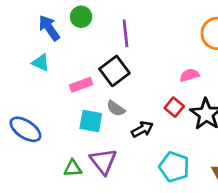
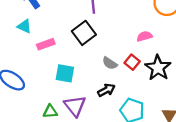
pink rectangle: (81, 85) -> (46, 44), moved
gray semicircle: (116, 108) -> (110, 63), moved
black arrow: (142, 129) -> (106, 90), moved

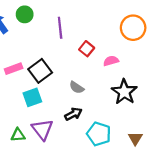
black square: (84, 33) -> (40, 71), moved
red square: (132, 62) -> (87, 49), moved
cyan square: (65, 73) -> (32, 97), turned -30

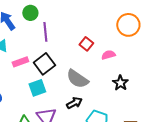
purple line: (60, 28) -> (45, 32), moved
gray semicircle: (77, 87) -> (77, 79), size x1.6
black star: (124, 92) -> (120, 83), size x0.7

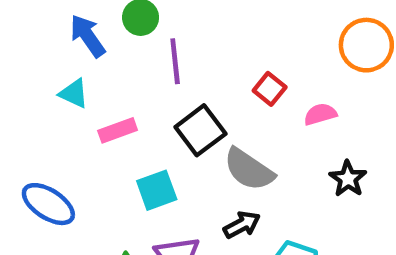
black square: (44, 64) -> (200, 130), moved

